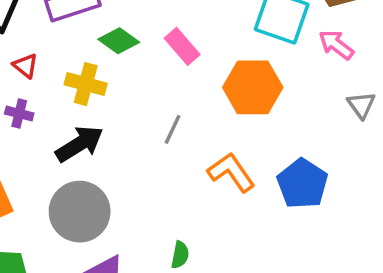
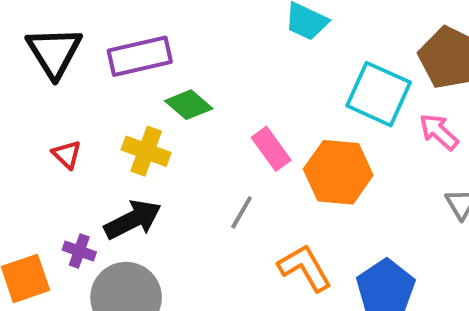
pink rectangle: (182, 46) -> (271, 149), moved
red triangle: (26, 66) -> (67, 154), moved
purple cross: (19, 114) -> (79, 251), moved

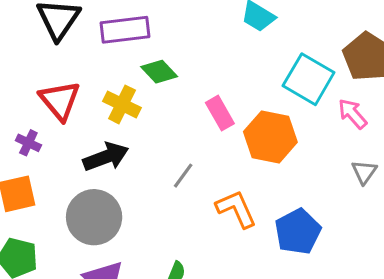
red triangle: (67, 154) -> (60, 100), size x1.8
gray line: (242, 212) -> (183, 176), moved
purple cross: (79, 251) -> (28, 143), moved

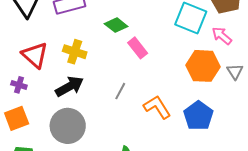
green diamond: (159, 72) -> (116, 25), moved
orange hexagon: (270, 137) -> (203, 66), moved

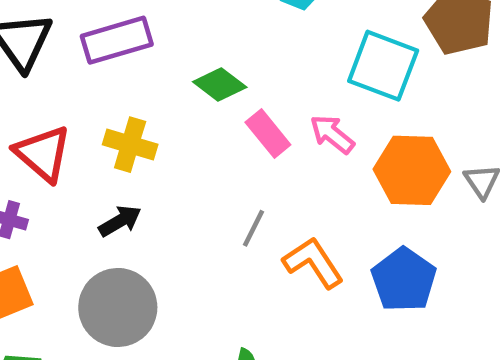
pink arrow: (222, 36) -> (332, 134), moved
black arrow: (69, 86) -> (120, 221), size x0.7
gray line: (120, 91) -> (254, 228), moved

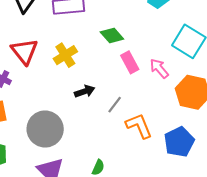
yellow cross: (130, 145) -> (65, 55), turned 30
black arrow: (120, 221) -> (85, 91), moved

